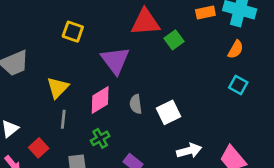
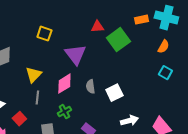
red triangle: (145, 22) -> (97, 27), size x0.6
green square: (174, 40) -> (118, 40), size x1.6

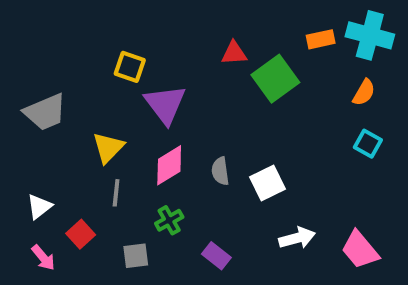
purple triangle: (75, 55) -> (165, 104), moved

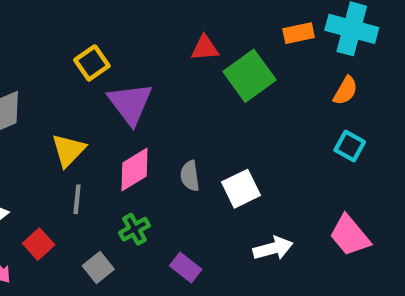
yellow square: (130, 67) -> (92, 63), turned 36
pink trapezoid: (360, 250) -> (350, 236), moved
gray square: (136, 256) -> (98, 267), turned -32

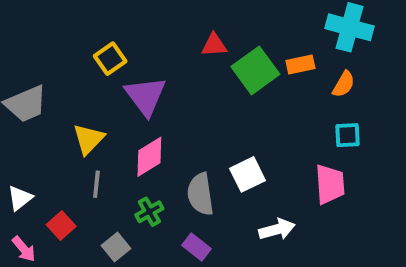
orange rectangle: (299, 33) -> (300, 65), moved
cyan square: (350, 146) -> (348, 135), turned -32
gray semicircle: (190, 176) -> (200, 194), moved, size x1.5
pink trapezoid: (350, 236) -> (330, 184), moved, turned -144

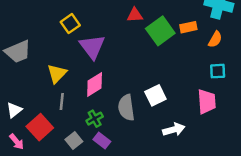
red square: (61, 225) -> (40, 127), size x1.5
purple rectangle: (196, 247) -> (102, 140), moved

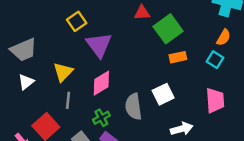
orange rectangle: (188, 27) -> (178, 57), moved
cyan square: (218, 71) -> (215, 60), moved, turned 35
white triangle: (14, 110) -> (26, 82), moved

